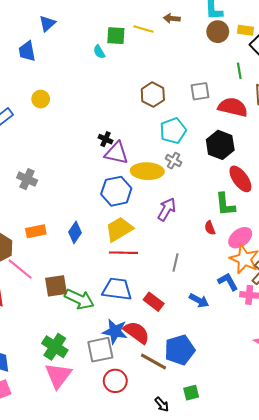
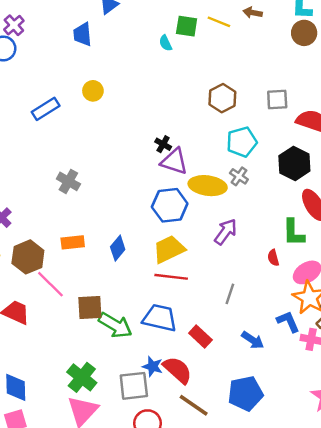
blue star: (115, 331) -> (153, 366), size x0.7
blue pentagon: (180, 350) -> (245, 393), moved

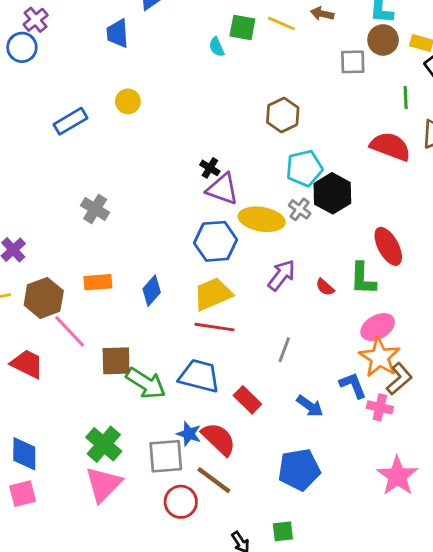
gray square: (277, 100) -> (353, 62), moved
black hexagon: (294, 163) -> (332, 193), moved
red semicircle: (273, 258) -> (325, 287), moved, turned -35
brown line: (194, 405) -> (214, 480), moved

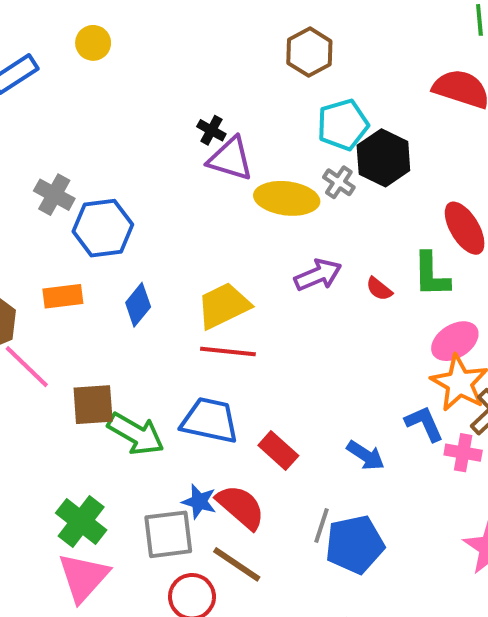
blue hexagon: (216, 241) -> (103, 228), moved
purple arrow: (282, 275) -> (318, 275), turned 32
gray line: (284, 350) -> (322, 525), moved

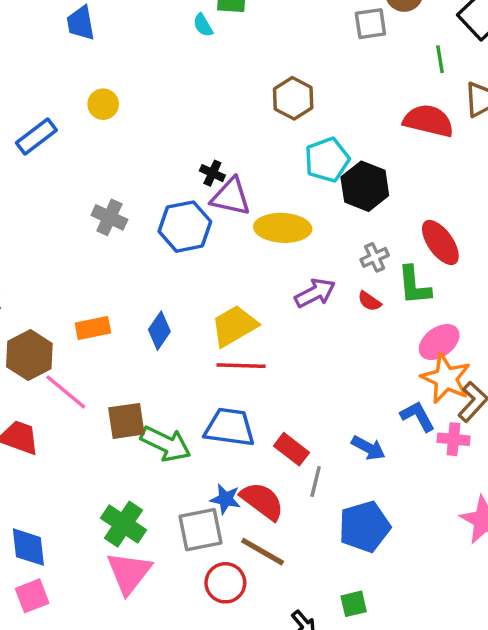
gray cross: (339, 182) -> (375, 257), moved, turned 36
gray cross: (54, 195) -> (109, 217), moved
blue hexagon: (103, 228) -> (185, 227), moved
gray line: (322, 525) -> (316, 481), moved

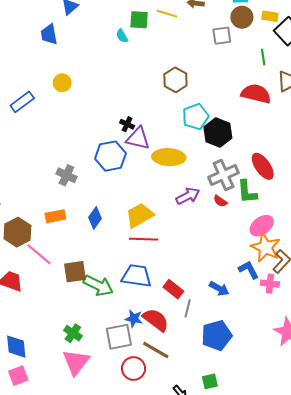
gray cross: (109, 217) -> (66, 175), moved
gray cross: (375, 257) -> (224, 175), size x1.8
green cross: (124, 524) -> (73, 333), size x0.7

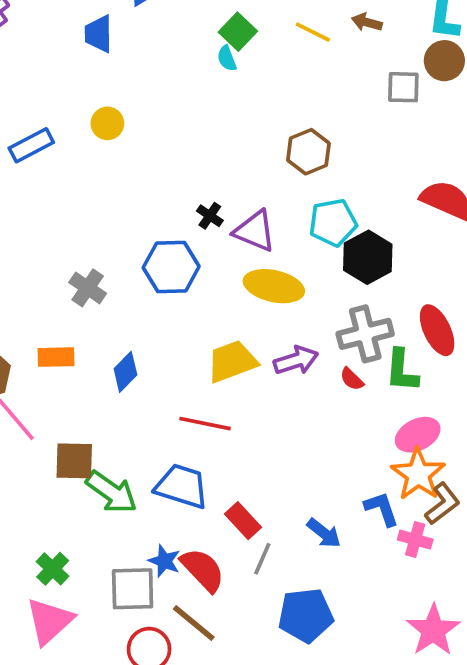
green square: (139, 20) -> (238, 32), moved, turned 30
purple triangle: (138, 138) -> (255, 231), moved
yellow trapezoid: (140, 215) -> (232, 361), moved

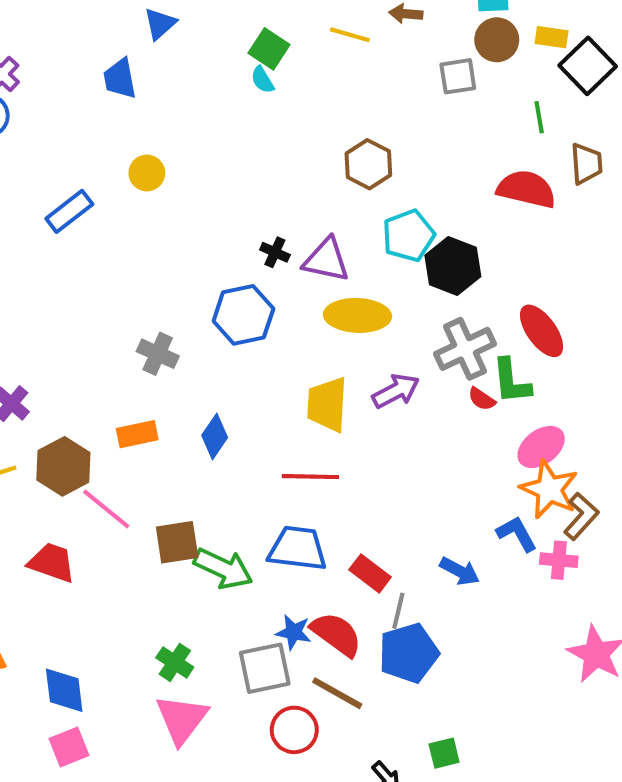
yellow trapezoid: (232, 361) -> (327, 404), turned -56
red semicircle: (352, 379) -> (482, 399), moved
blue pentagon: (306, 615) -> (409, 653), moved

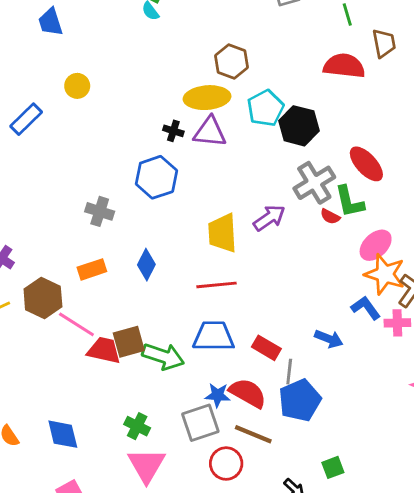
yellow ellipse: (357, 315) -> (207, 98), moved
red trapezoid: (52, 563) -> (104, 350), moved
blue diamond: (64, 690) -> (63, 434), moved

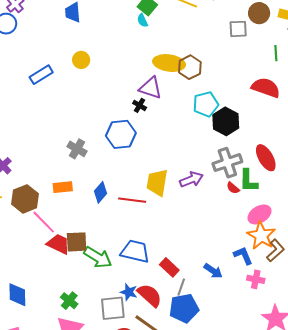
yellow ellipse: (207, 98) -> (169, 63), moved
purple triangle: (210, 132) -> (151, 88), moved
red line: (217, 285) -> (132, 200), moved
pink cross: (397, 323) -> (256, 279), moved

